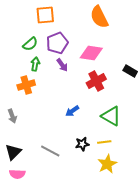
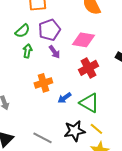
orange cross: (26, 85) -> (43, 83), moved
green triangle: (111, 116) -> (89, 103), moved
yellow line: (104, 142) -> (96, 129), turned 48
black star: (82, 144) -> (74, 131), size x1.5

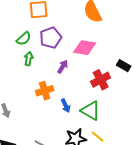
purple arrow: (54, 52) -> (63, 67), moved, turned -112
red cross: (88, 68) -> (101, 80), moved
blue arrow: (64, 98) -> (66, 106), turned -80

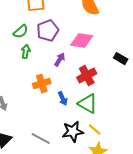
red cross: (101, 80) -> (87, 76), moved

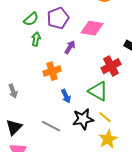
red cross: (87, 76) -> (111, 66), moved
blue arrow: (63, 99) -> (66, 96), moved

